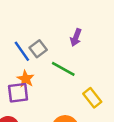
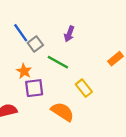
blue line: (22, 51) -> (21, 33), moved
purple square: (18, 93) -> (34, 88), moved

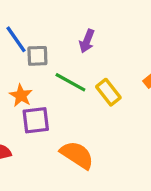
gray square: (35, 44) -> (37, 56), turned 35
yellow rectangle: (84, 88) -> (108, 92), moved

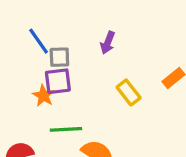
green line: (70, 82) -> (66, 129), moved, turned -32
purple square: (36, 120) -> (58, 81), moved

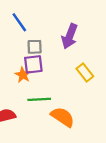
blue line: (39, 41) -> (19, 22), moved
purple arrow: (108, 43) -> (70, 36), size x1.5

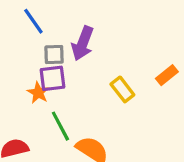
purple arrow: (70, 36) -> (83, 43), moved
green line: (39, 99) -> (60, 126), turned 65

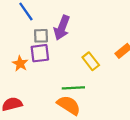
orange star: (38, 93) -> (20, 64), moved
green line: (60, 126) -> (73, 88), moved, turned -65

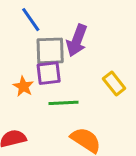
gray square: (41, 36) -> (50, 51), size x1.5
green line: (73, 88) -> (63, 103), moved

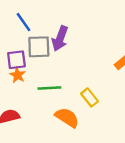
purple square: (49, 73) -> (16, 60), moved
yellow rectangle: (114, 84) -> (89, 97), moved

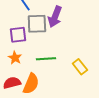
orange star: (18, 75) -> (15, 58), moved
orange semicircle: (67, 118) -> (31, 84), moved, turned 80

